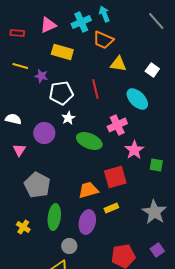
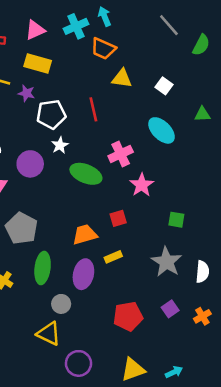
yellow rectangle: (62, 52) -> (38, 64), moved
cyan ellipse: (137, 99) -> (162, 130), moved
green square: (156, 165) -> (176, 220), moved
red square: (115, 177) -> (118, 218), size x0.6

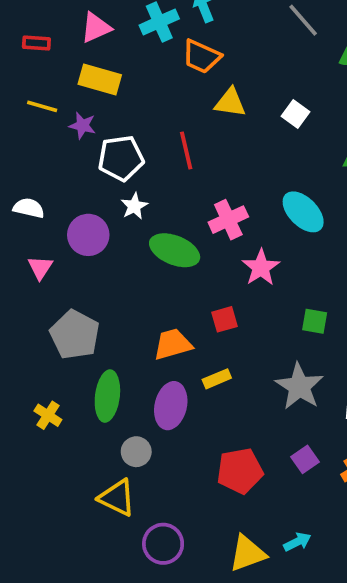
cyan ellipse: (162, 130) -> (303, 212), moved
cyan arrow: (174, 372) -> (297, 542), moved

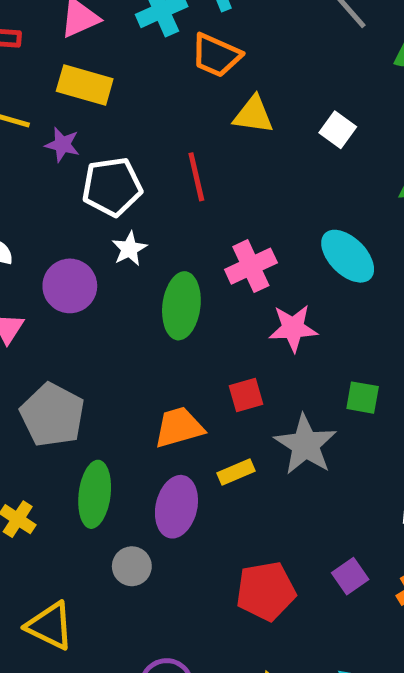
green ellipse: (175, 250) -> (181, 306), turned 75
pink star: (261, 268) -> (293, 328), turned 30
gray star: (299, 386) -> (305, 445), moved
yellow triangle: (117, 498) -> (50, 626), moved

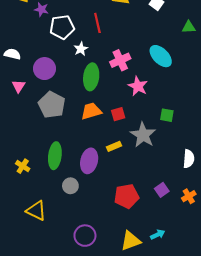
white star: (129, 249) -> (81, 49), moved
pink star: (293, 328) -> (138, 86), turned 30
gray pentagon: (52, 415) -> (52, 105), moved
orange trapezoid: (179, 427) -> (91, 111), moved

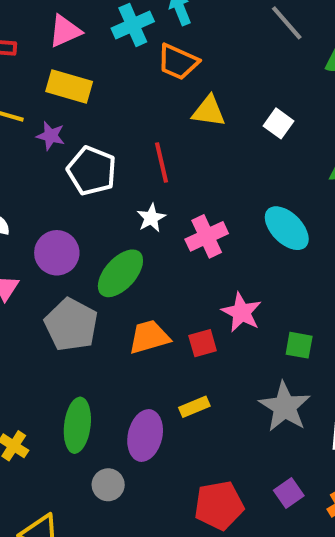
white pentagon: (62, 27) -> (92, 171), turned 30
white star: (81, 49) -> (151, 218), moved
green ellipse: (91, 77) -> (120, 273), moved, turned 35
pink star: (138, 86) -> (242, 312), moved
gray star: (143, 135) -> (285, 407), moved

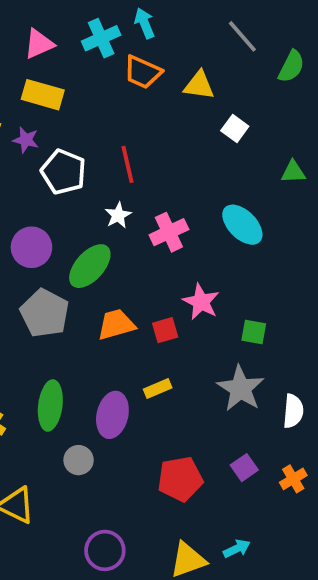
yellow triangle: (209, 111) -> (199, 85), moved

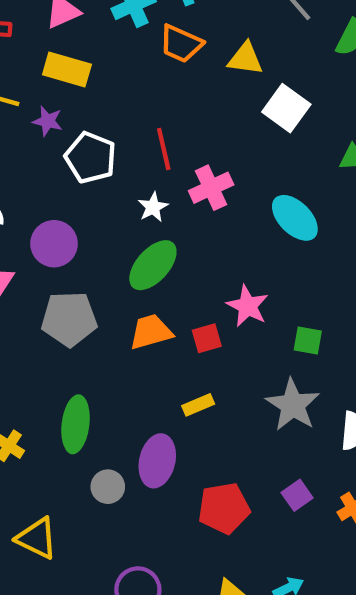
white square: (235, 129) -> (286, 108), size x1.5
pink cross: (169, 232) -> (211, 188), moved
green ellipse: (90, 266) -> (153, 265), moved
gray pentagon: (45, 313) -> (69, 319), turned -30
purple ellipse: (112, 415) -> (157, 461), moved

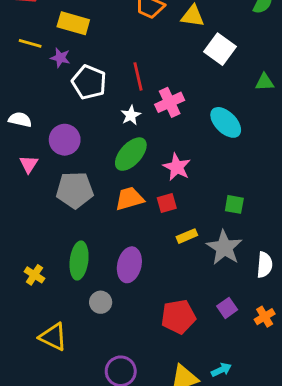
pink star: (248, 306) -> (177, 167), moved
yellow rectangle: (198, 405) -> (187, 236), moved
purple ellipse: (157, 461) -> (129, 265), moved

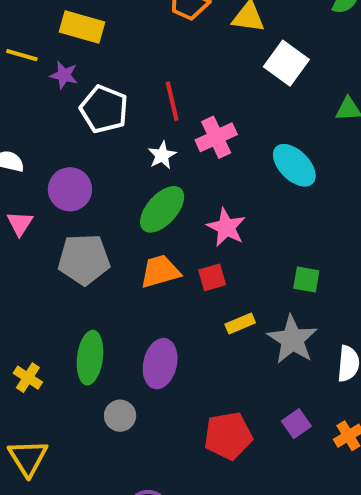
yellow triangle: (53, 337) -> (28, 458), moved, turned 32

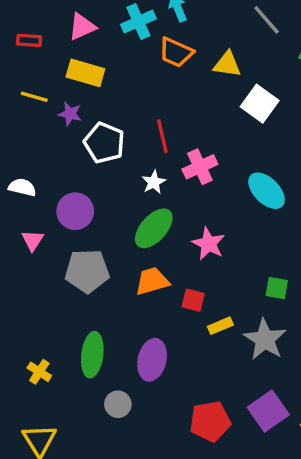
red square: (212, 277) -> (193, 300), moved, turned 30
purple square: (296, 424) -> (268, 411), size x1.6

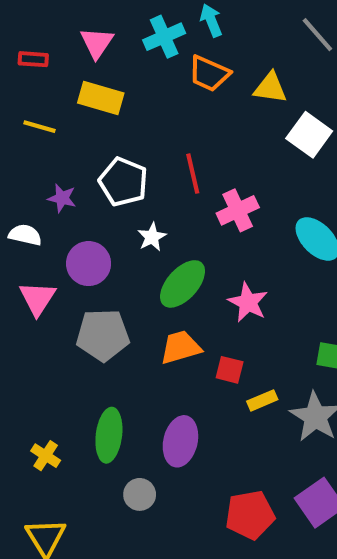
pink triangle: (82, 27) -> (97, 43), turned -32
purple star: (70, 114) -> (62, 198), moved
white star: (154, 182) -> (152, 237), moved
pink triangle: (32, 240) -> (37, 298), size x1.4

